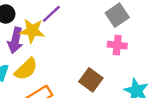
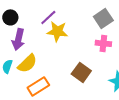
yellow star: (32, 31) -> (57, 31), moved

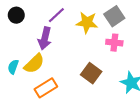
yellow star: (57, 31) -> (87, 23), moved
purple arrow: (18, 39) -> (45, 38), moved

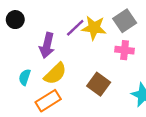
purple line: (56, 15) -> (75, 28), moved
yellow semicircle: (34, 64) -> (55, 74), moved
cyan semicircle: (13, 67) -> (25, 77), moved

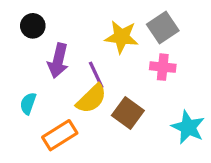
black circle: (15, 20) -> (33, 26), moved
purple line: (75, 28) -> (96, 75), moved, turned -72
yellow semicircle: (55, 74) -> (91, 99), moved

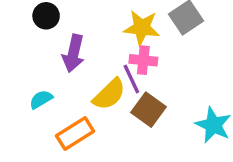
pink cross: (163, 67) -> (143, 60), moved
purple line: (96, 75) -> (131, 79), moved
cyan semicircle: (28, 103) -> (41, 99), turned 40

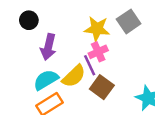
pink cross: (143, 60) -> (98, 52), turned -30
cyan semicircle: (41, 99) -> (46, 80), moved, size x1.5

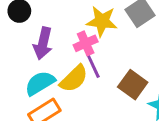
pink cross: (98, 52) -> (86, 43), moved
brown square: (102, 87) -> (133, 85), moved

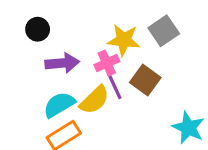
purple arrow: (43, 43) -> (62, 63), turned -108
brown square: (133, 85) -> (145, 80), moved

